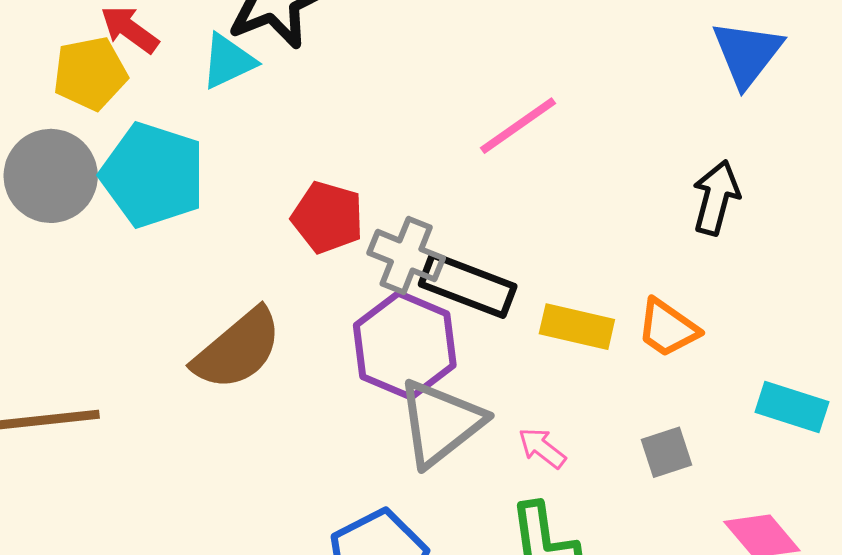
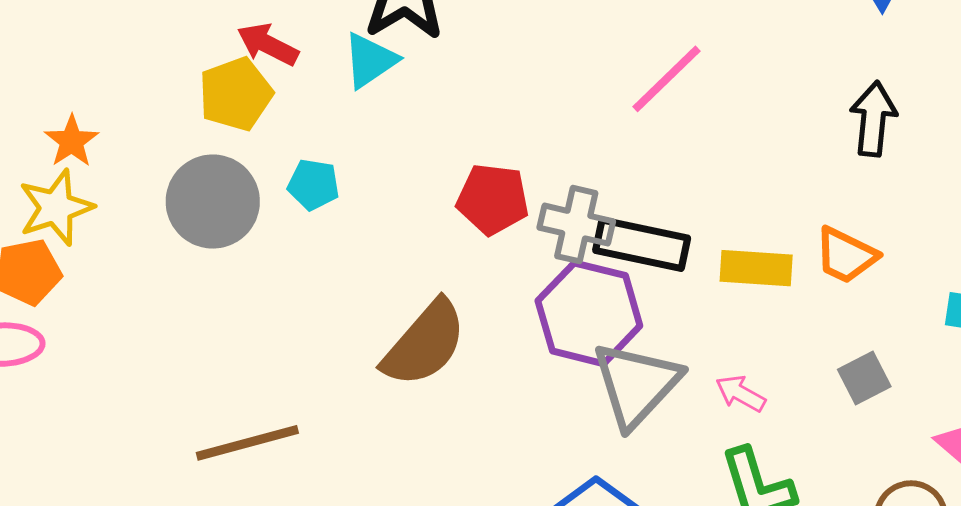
cyan pentagon: (153, 175) -> (313, 185), size x0.5

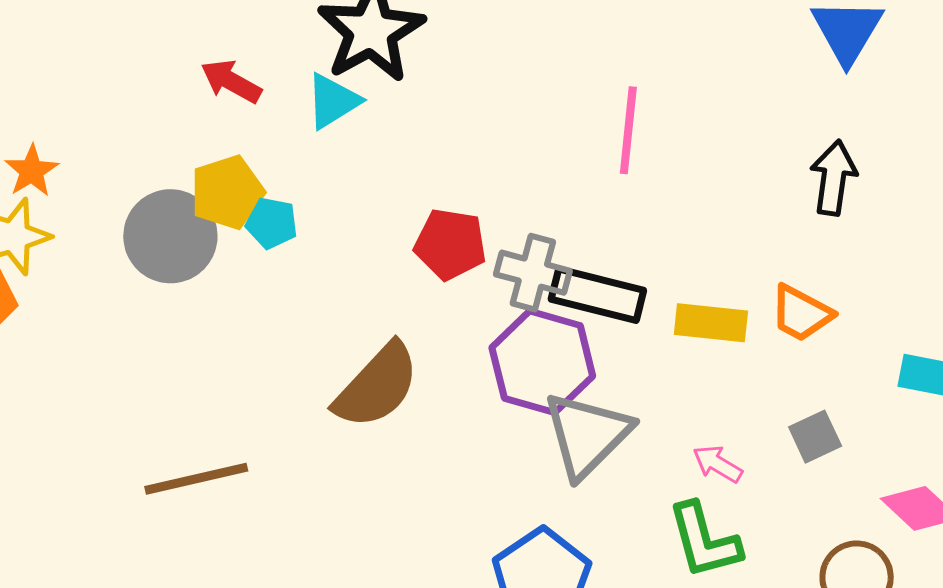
pink line: (666, 79) -> (628, 130), turned -42
yellow pentagon: (236, 94) -> (227, 192), moved
pink arrow: (741, 393) -> (718, 464), moved

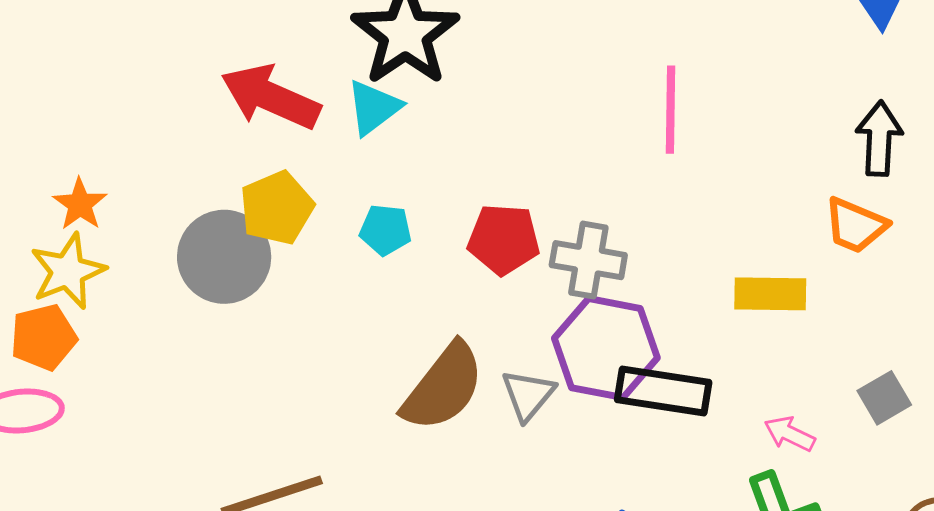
red arrow: (231, 81) -> (271, 97), size x1.6
cyan pentagon: (272, 223) -> (386, 230), moved
black rectangle: (597, 295) -> (663, 391), moved
orange trapezoid: (801, 313) -> (856, 225), moved
gray triangle: (587, 435) -> (528, 395), moved, size x0.6

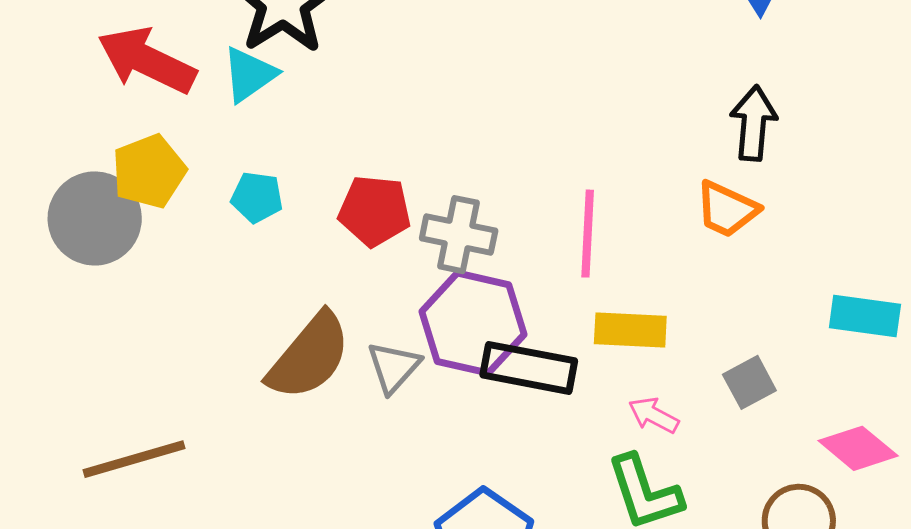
pink line: (671, 110) -> (588, 234), moved
yellow rectangle: (770, 294) -> (630, 330), moved

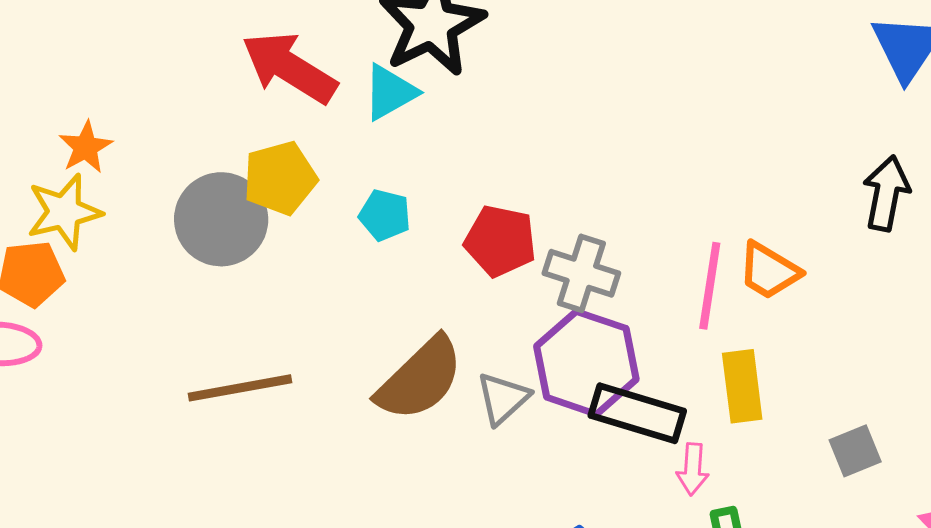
orange trapezoid: (727, 209) -> (769, 271), moved
yellow rectangle: (630, 330) -> (742, 386), turned 74
pink arrow: (654, 415) -> (693, 469), moved, turned -120
brown line: (134, 459) -> (240, 388), moved

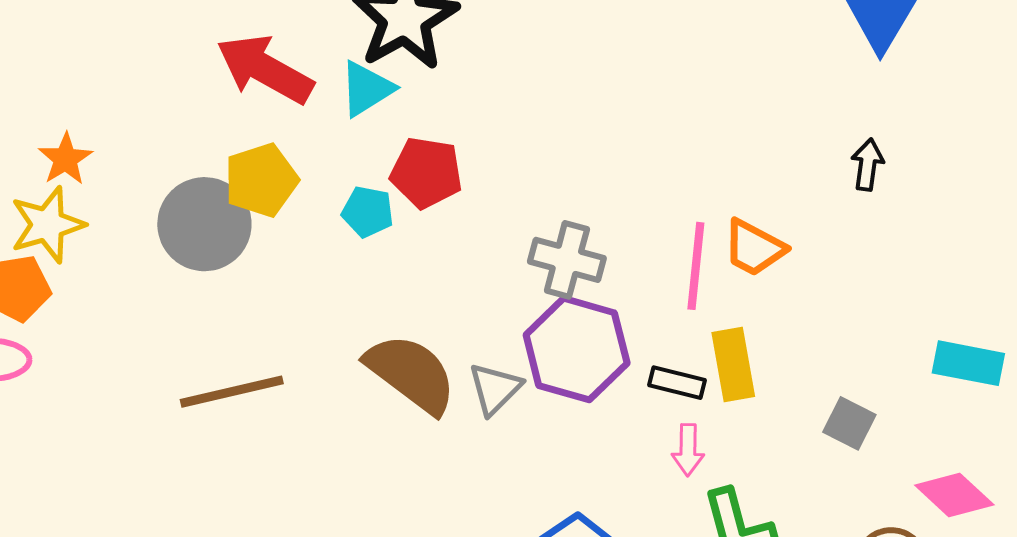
black arrow: (886, 193) -> (867, 165), size x0.7
red pentagon: (500, 241) -> (426, 173), moved
brown semicircle: (420, 379) -> (411, 373), turned -96
black rectangle: (637, 413) -> (677, 383), moved, size x0.6
gray square: (855, 451) -> (849, 423), turned -38

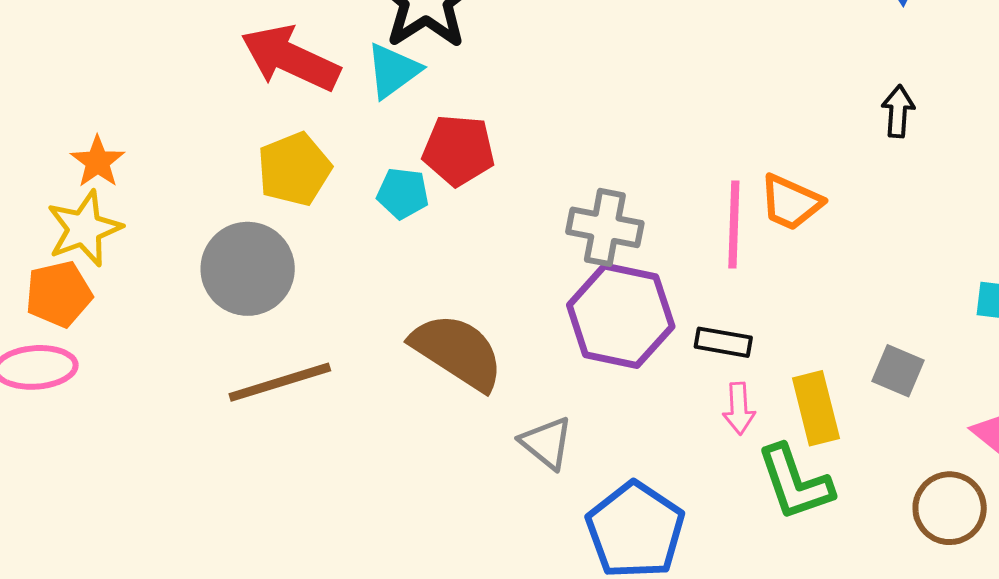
gray circle: (204, 224) -> (248, 269), moved
yellow rectangle: (733, 365) -> (816, 408), moved
gray triangle: (495, 389) -> (546, 443), moved, turned -32

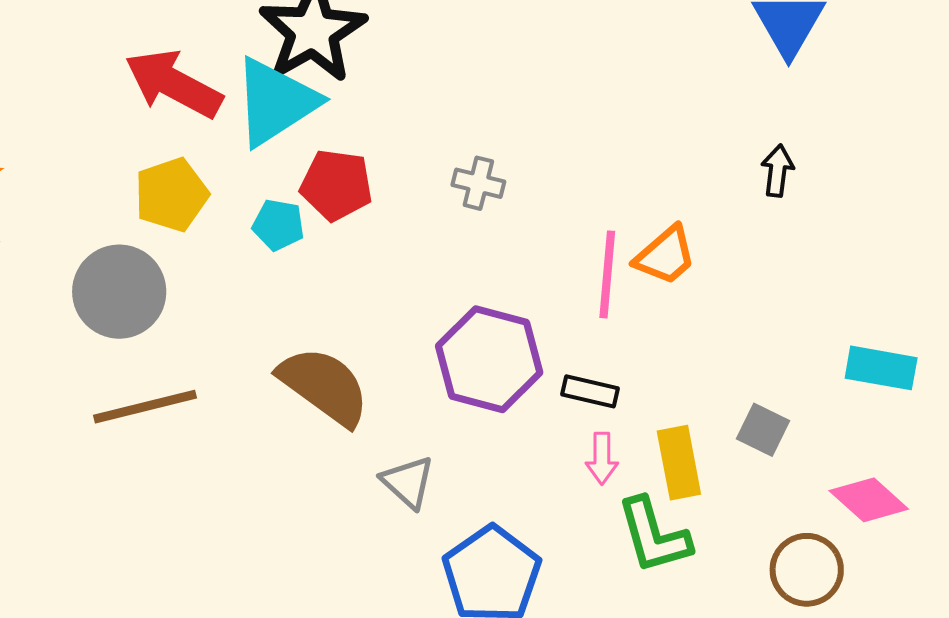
cyan triangle: (393, 71) -> (276, 102), size x1.6
orange trapezoid: (791, 202) -> (665, 256), turned -68
gray cross: (605, 227) -> (478, 183), moved, size x0.7

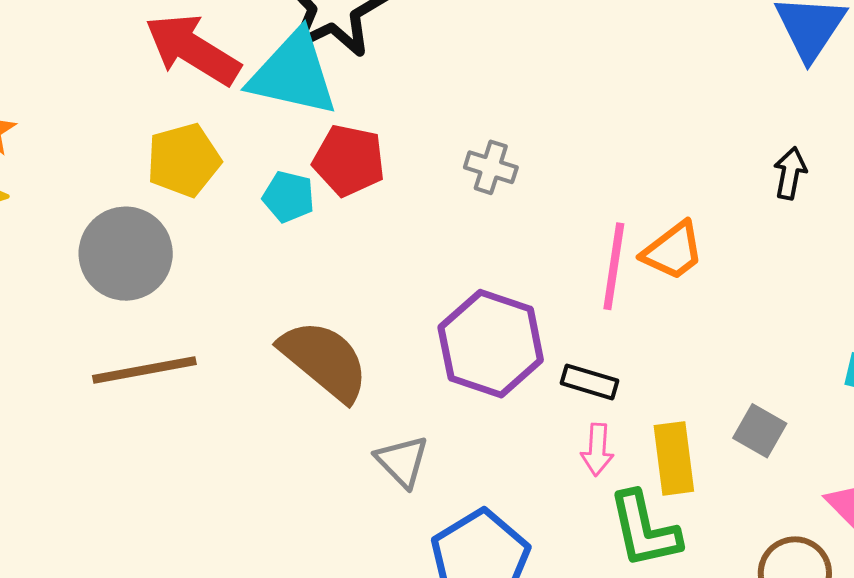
cyan triangle: (276, 102) -> (293, 74), turned 42

